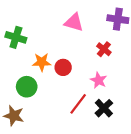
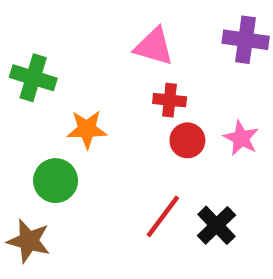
red cross: (104, 49) -> (170, 100), moved, turned -32
red circle: (63, 67) -> (187, 140), moved
pink star: (99, 80) -> (241, 138), moved

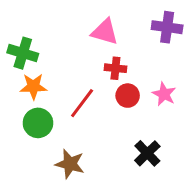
orange star: (87, 129) -> (33, 86), moved
red line: (163, 216) -> (82, 103), moved
brown star: (29, 241) -> (70, 164), moved

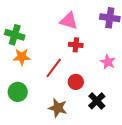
red circle: (128, 96) -> (76, 82), moved
green circle: (38, 123) -> (18, 92), moved
brown star: (70, 164) -> (58, 108), moved

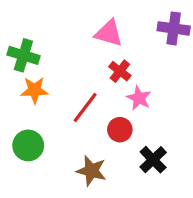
red cross: (76, 45) -> (120, 71), turned 32
pink star: (108, 62) -> (139, 98), moved

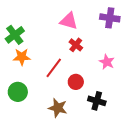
green cross: (23, 55) -> (15, 35), turned 36
pink star: (139, 98) -> (107, 62), moved
black cross: (153, 160) -> (97, 101), turned -30

